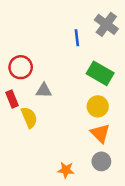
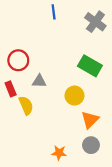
blue line: (77, 38) -> (54, 12), moved
yellow circle: (98, 106) -> (74, 96), moved
orange triangle: (100, 133) -> (90, 120), turned 30

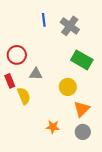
blue line: (54, 12) -> (44, 20), moved
gray cross: (95, 22) -> (70, 26), moved
orange star: (59, 153) -> (53, 127), moved

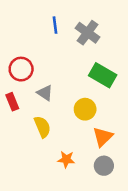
gray triangle: (36, 74) -> (45, 93), turned 32
yellow semicircle: (24, 96) -> (42, 127), moved

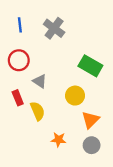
blue line: (55, 25) -> (20, 25), moved
gray cross: (88, 33) -> (54, 28), moved
red rectangle: (12, 102) -> (18, 98), moved

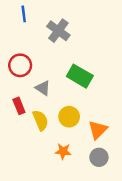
blue line: (20, 25) -> (24, 14), moved
green rectangle: (90, 66) -> (80, 76), moved
yellow circle: (75, 96) -> (69, 117), moved

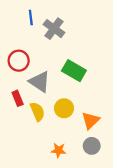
blue line: (24, 14) -> (31, 17), moved
gray triangle: (43, 88) -> (40, 82), size x1.5
orange star: (63, 151) -> (58, 150), moved

